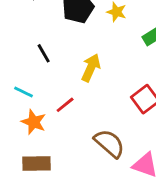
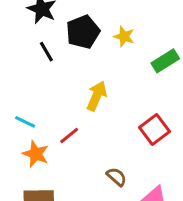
black line: (44, 53) -> (46, 52), moved
brown semicircle: (109, 143) -> (116, 177), size x0.6

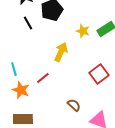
yellow star: (124, 36) -> (83, 31), moved
cyan line: (25, 122) -> (14, 69), turned 48

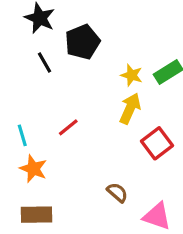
yellow arrow: (61, 52) -> (130, 108), moved
red line: (43, 78) -> (68, 127), moved

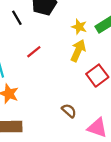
red line: (68, 127) -> (34, 52), moved

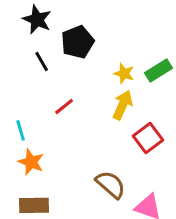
brown semicircle: (69, 111) -> (111, 184), size x1.5

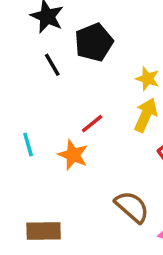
red line: (64, 106) -> (92, 124), moved
orange star: (31, 162) -> (73, 155), moved

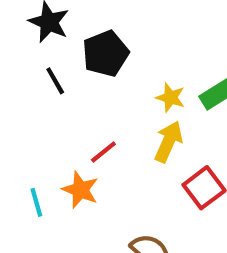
cyan line: (28, 144) -> (36, 202), moved

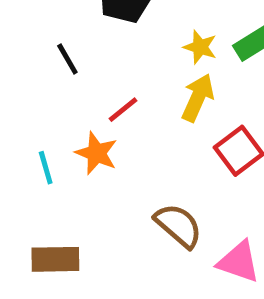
black line: (55, 81) -> (67, 59), moved

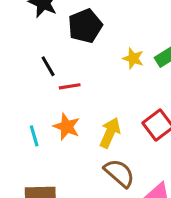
yellow arrow: (198, 98) -> (110, 133), moved
red line: (123, 110) -> (70, 86), moved, turned 30

